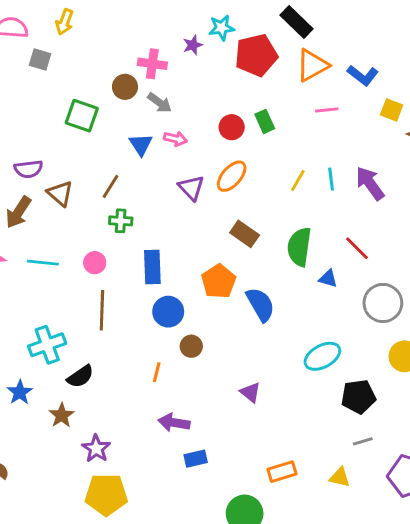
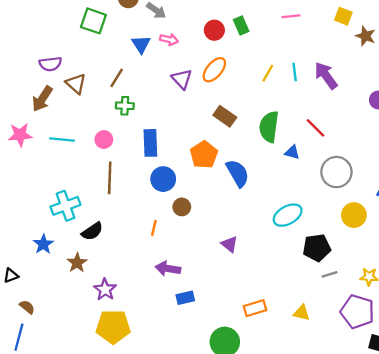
gray line: (363, 441) -> (329, 274), moved

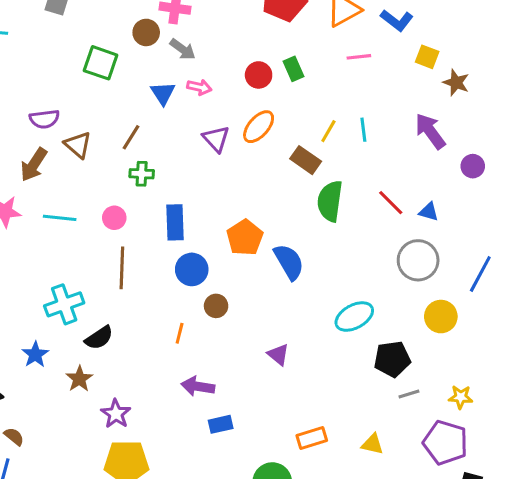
purple arrow: (326, 76) -> (430, 131), moved
brown rectangle: (225, 116) -> (306, 160), moved
blue triangle: (292, 152) -> (429, 212), moved

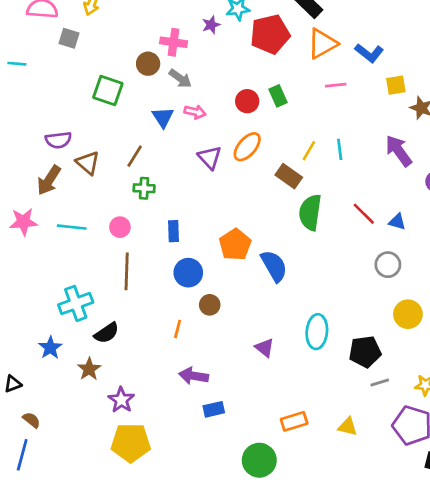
yellow square: (427, 57) -> (396, 85), turned -30
blue rectangle: (175, 222) -> (174, 231), size x0.7
gray circle: (418, 260) -> (388, 265), size x0.7
cyan ellipse: (354, 317) -> (317, 332), moved, turned -56

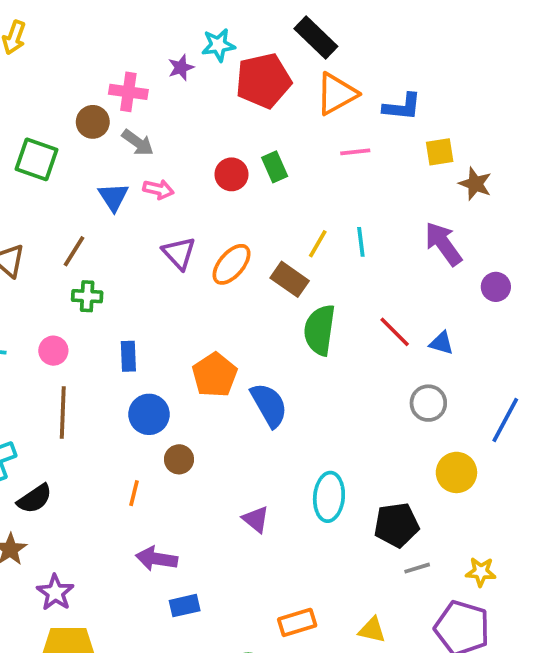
blue L-shape: (369, 53) -> (402, 107), turned -32
orange ellipse: (247, 147) -> (231, 264), moved

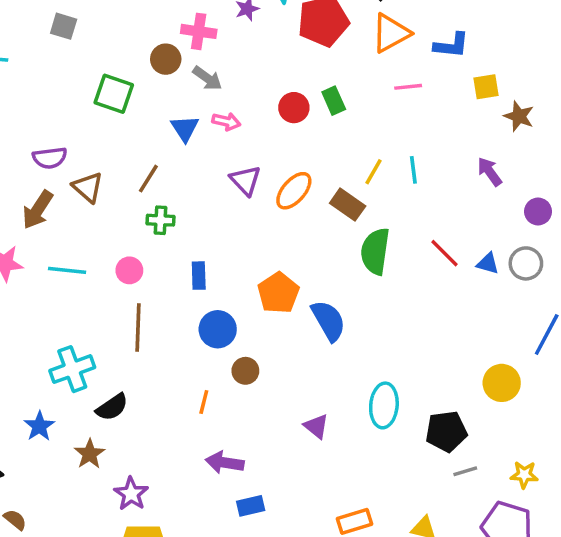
purple arrow: (443, 244) -> (490, 172), size x0.7
gray circle: (428, 403) -> (526, 263), moved

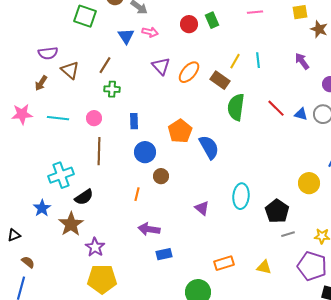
brown arrow: (38, 210) -> (41, 83), size x0.7
black pentagon: (446, 431) -> (277, 211), turned -30
brown star: (90, 454) -> (71, 224), size x1.4

